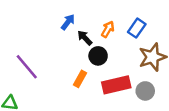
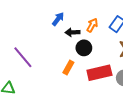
black arrow: (85, 38) -> (73, 32), turned -48

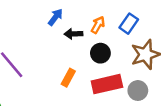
black circle: (84, 48) -> (100, 53), moved

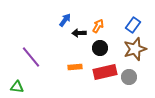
blue rectangle: (129, 24) -> (133, 25), moved
orange rectangle: (68, 78) -> (75, 67), turned 56

